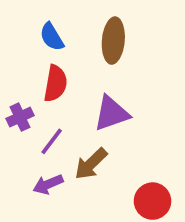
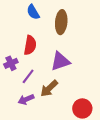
blue semicircle: (52, 37) -> (33, 12), moved

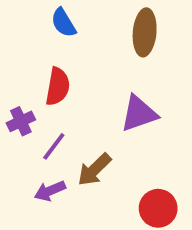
brown ellipse: (61, 22) -> (145, 32), moved
purple triangle: (60, 61) -> (139, 114), moved

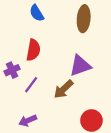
brown arrow: (94, 170) -> (64, 89), moved
purple arrow: (50, 191) -> (28, 121), moved

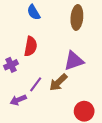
purple line: (31, 85) -> (36, 84), moved
purple arrow: (28, 121) -> (18, 100), moved

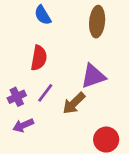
purple cross: (11, 65) -> (17, 97), moved
purple line: (36, 84) -> (45, 93), moved

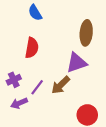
brown ellipse: (97, 22) -> (86, 33), moved
purple line: (45, 93) -> (37, 87), moved

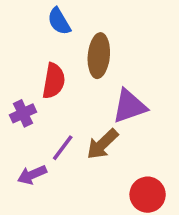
brown ellipse: (86, 33) -> (99, 56), moved
purple cross: (14, 80) -> (23, 113), moved

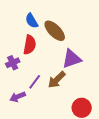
blue semicircle: (59, 21) -> (32, 21), moved
brown ellipse: (99, 56) -> (55, 31), turned -50

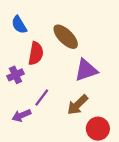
blue semicircle: (32, 21) -> (19, 25), moved
brown arrow: (57, 80) -> (78, 105), moved

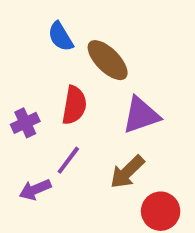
blue semicircle: (19, 25) -> (61, 37), moved
red semicircle: (36, 53) -> (74, 105), moved

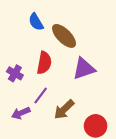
purple cross: (25, 123) -> (15, 73), turned -35
brown arrow: (127, 172) -> (64, 110), moved

